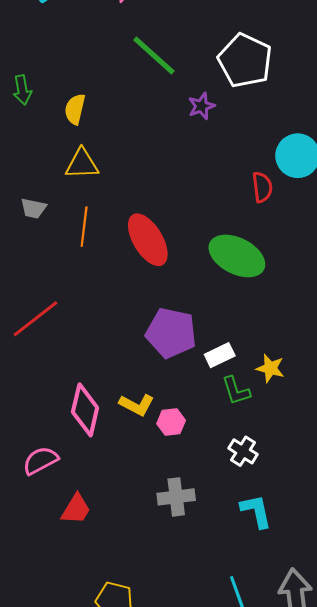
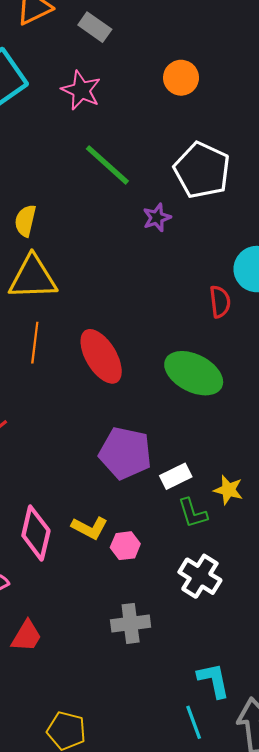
yellow triangle: (82, 164) -> (33, 277), size x1.4
white cross: (243, 451) -> (200, 576), size x1.4
cyan L-shape: (256, 511) -> (214, 680), moved

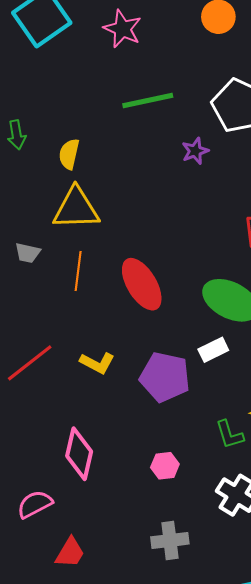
green line: (107, 165) -> (148, 101), turned -54
white rectangle: (176, 476) -> (213, 350), moved
yellow L-shape: (90, 528) -> (97, 363), moved

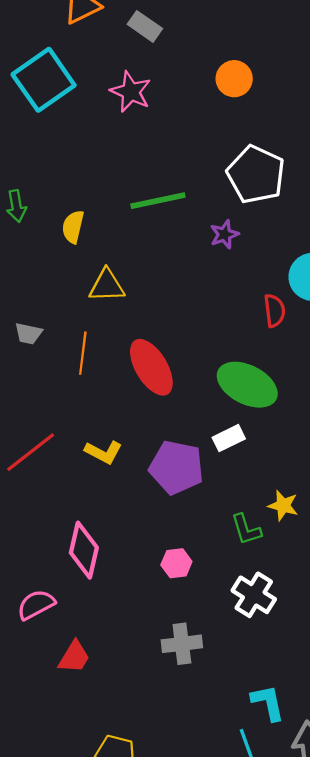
green line: (148, 101) -> (158, 201), moved
purple star: (195, 151) -> (224, 234), moved
yellow triangle: (76, 208) -> (107, 286), moved, size x0.7

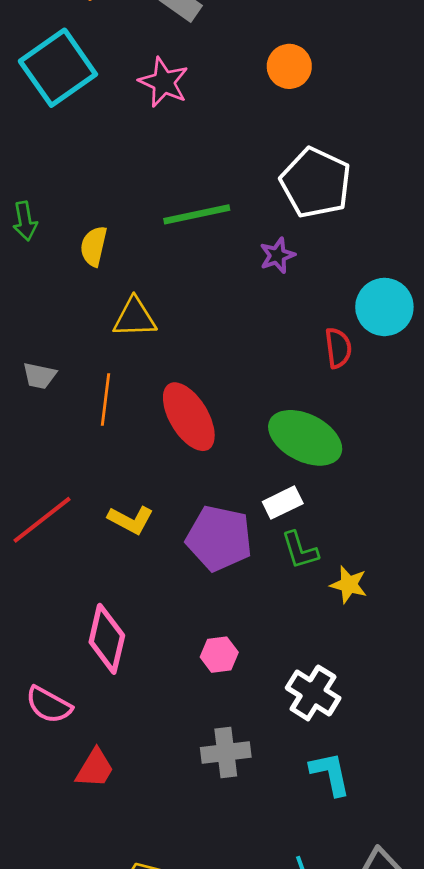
green L-shape: (246, 529) -> (300, 550), moved
pink semicircle: (36, 605) -> (49, 705), turned -123
cyan L-shape: (268, 703) -> (330, 774), moved

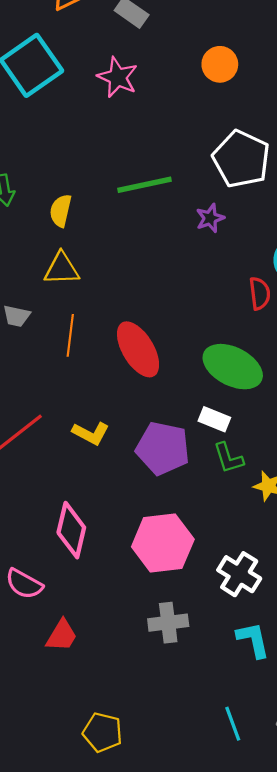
yellow triangle: (135, 318) -> (62, 269), moved
white rectangle: (283, 503) -> (214, 419), turned 48
pink hexagon: (219, 655) -> (163, 543), size x2.0

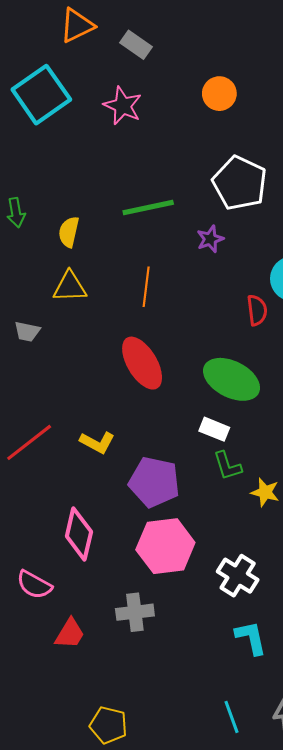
orange line: (70, 335) -> (146, 287), moved
purple pentagon: (163, 448) -> (154, 482), moved
gray cross: (168, 623) -> (135, 612), moved

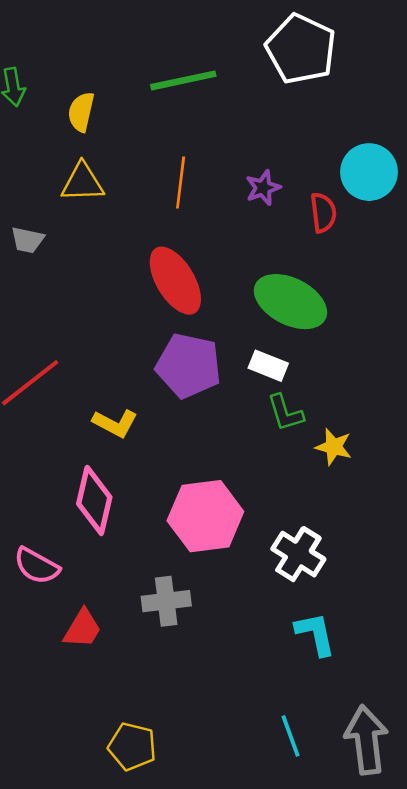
purple star: (210, 239) -> (263, 188), moved
yellow L-shape: (97, 442) -> (115, 423), moved
purple pentagon: (154, 482) -> (188, 366), moved

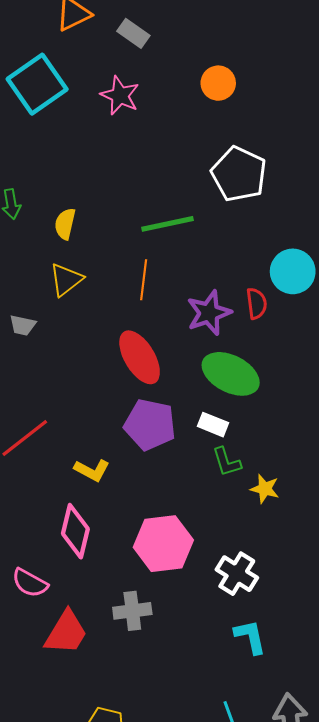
green line: (183, 80) -> (167, 224), moved
yellow triangle: (82, 182) -> (66, 280), turned -36
purple star: (263, 188) -> (209, 313), moved, size x1.6
red trapezoid: (82, 629) -> (66, 633), size x1.4

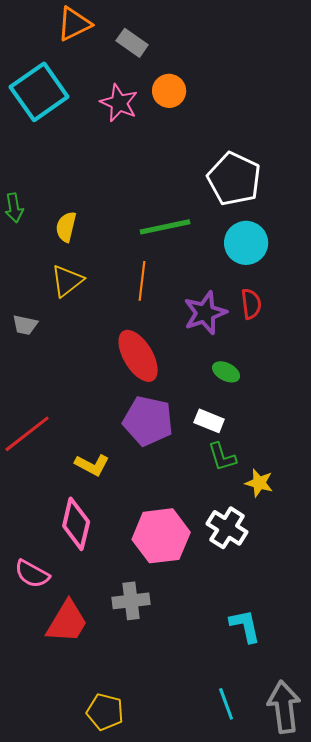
orange circle: (218, 83) -> (169, 91), moved
cyan circle: (293, 271) -> (246, 243), moved
green ellipse: (231, 374) -> (226, 372), size x0.5
white cross: (237, 574) -> (227, 528), moved

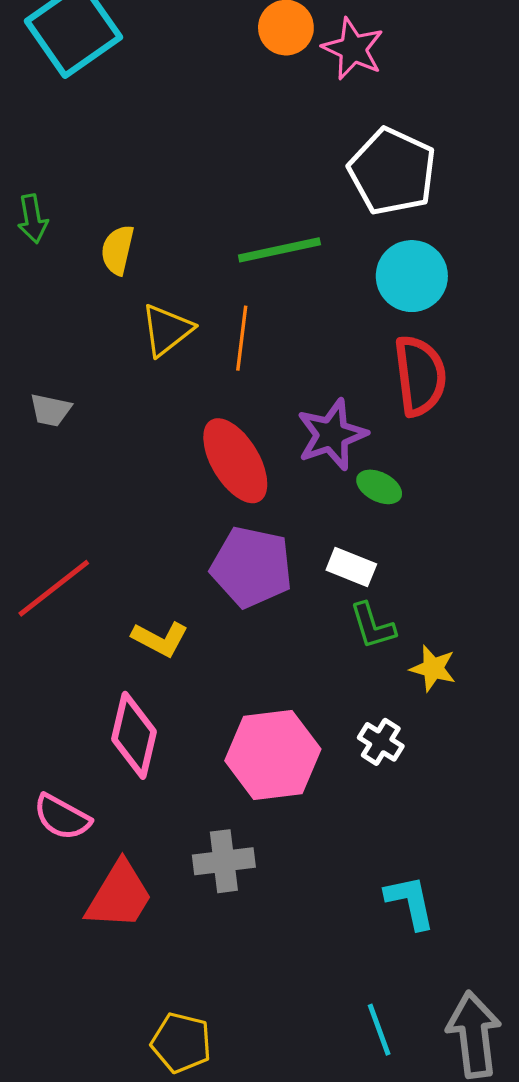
pink star: (119, 103) -> (353, 49), moved
yellow triangle: (67, 281) -> (167, 330), moved
red semicircle: (251, 304) -> (420, 376), size x1.6
purple star: (205, 313) -> (332, 435), moved
white cross: (227, 528) -> (381, 742), size x0.7

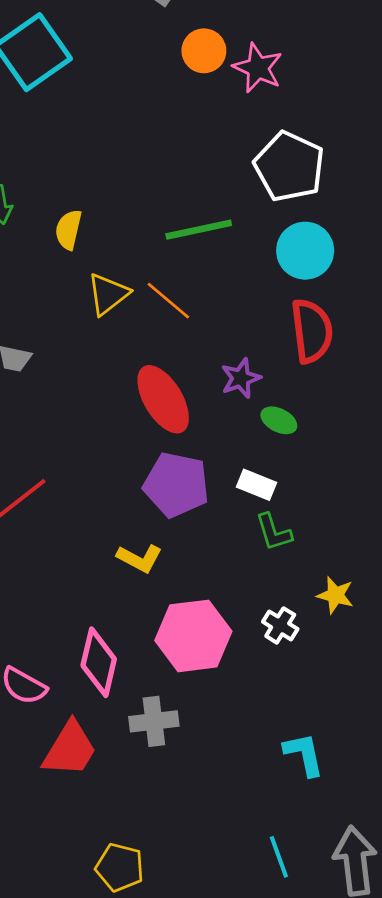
orange line: (242, 338) -> (168, 301), turned -57
purple star: (332, 435) -> (241, 378), size x0.7
yellow L-shape: (160, 639) -> (139, 558), moved
yellow star: (433, 668) -> (335, 595), moved
pink diamond: (134, 735) -> (99, 662), moved

